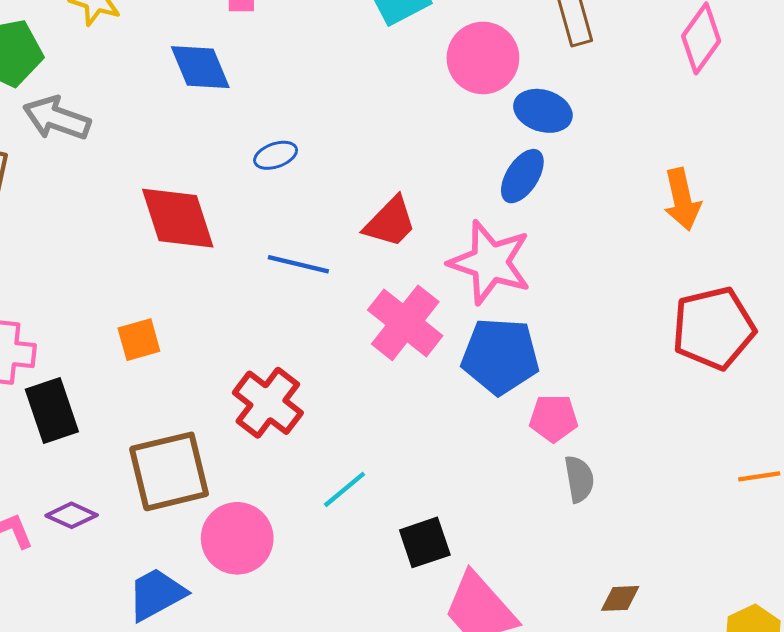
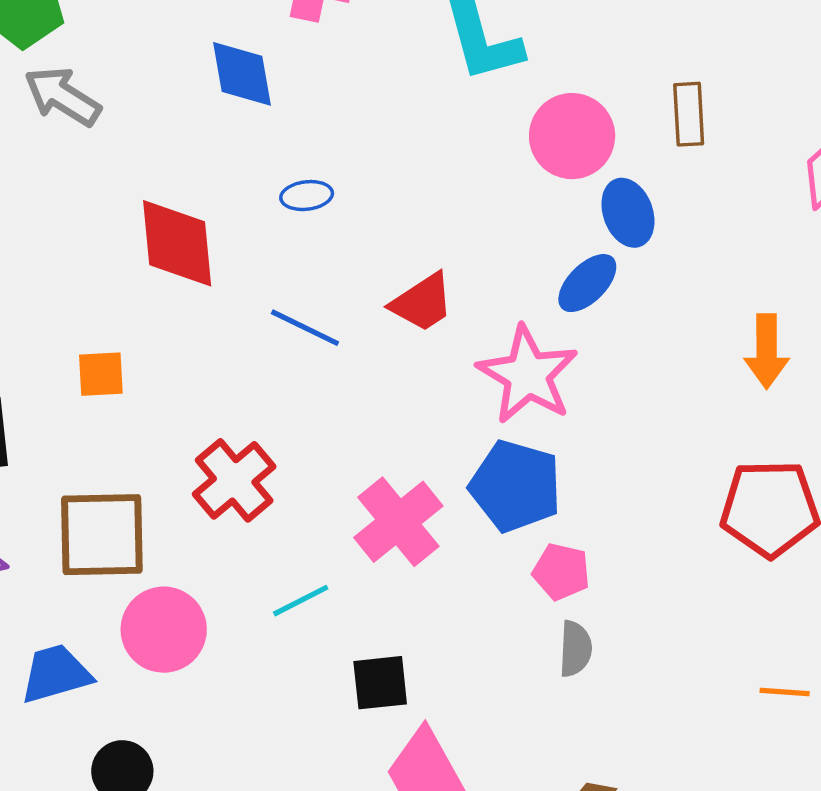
blue ellipse: (543, 111) -> (628, 213), turned 40
pink cross: (405, 323) -> (398, 522), moved

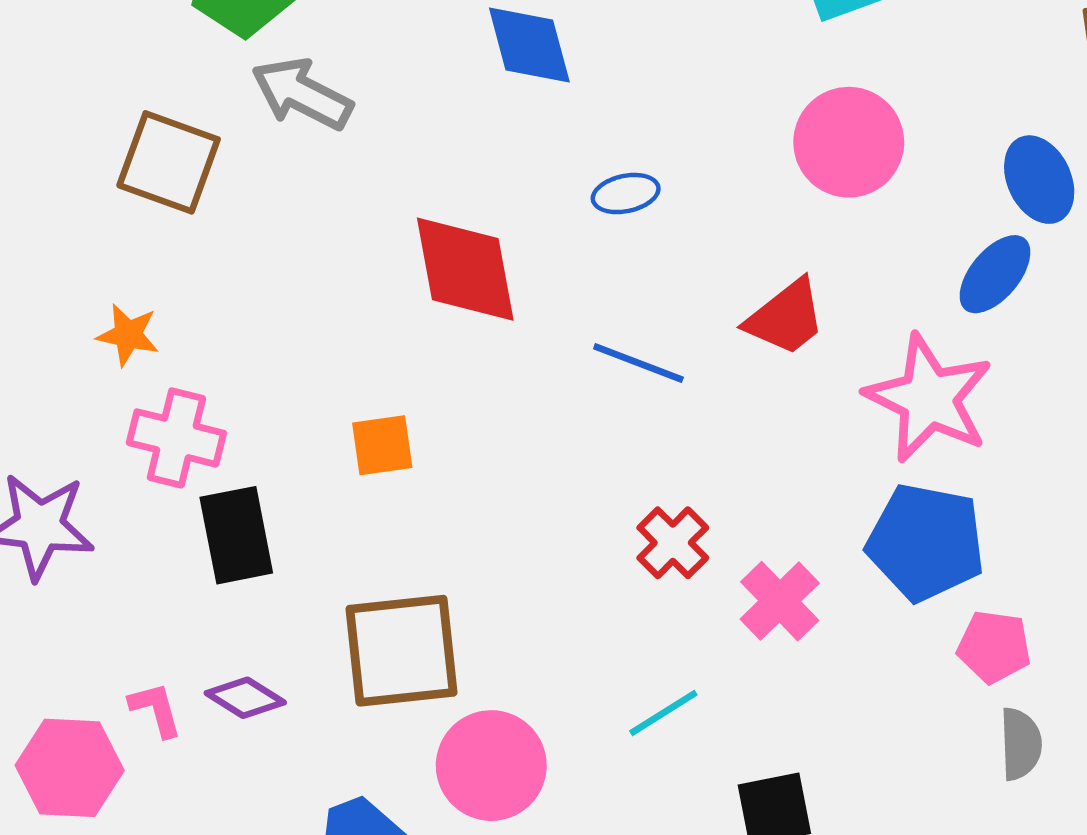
pink circle: (572, 136) -> (849, 142), moved
red cross: (234, 480) -> (673, 543), moved, size x0.7
pink cross: (398, 522) -> (780, 601), size x0.7

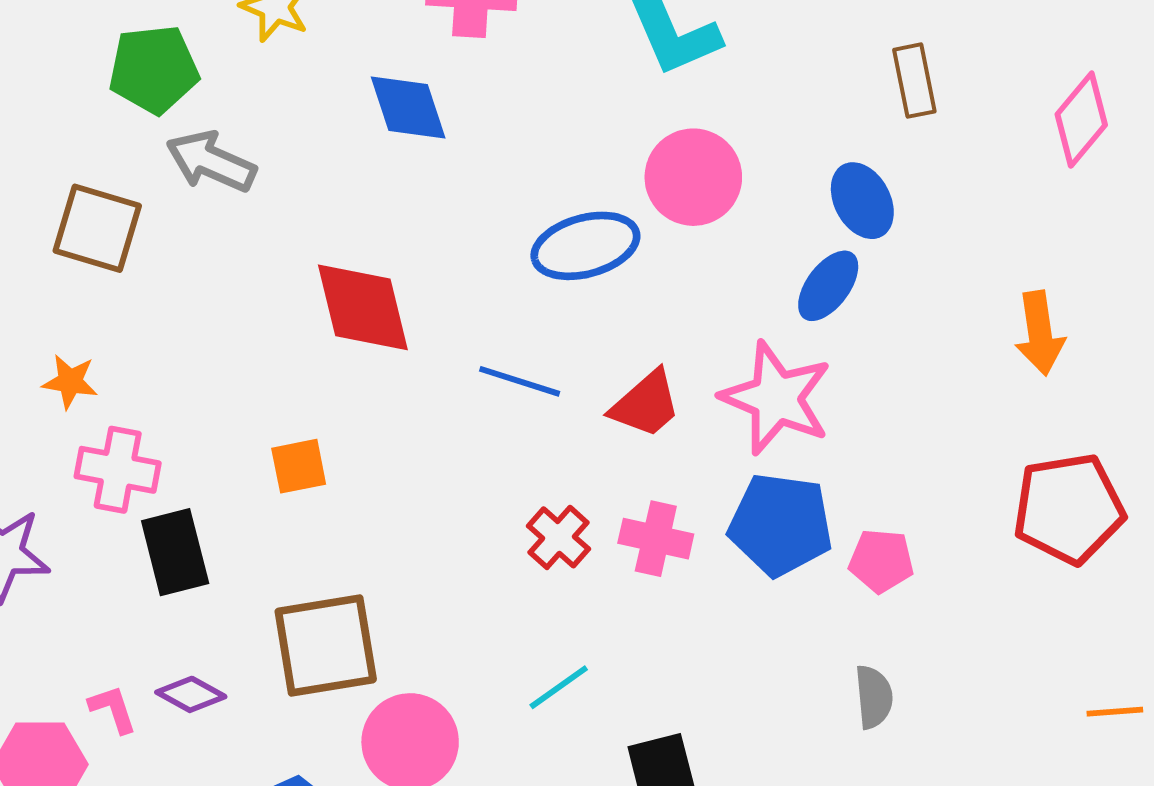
blue ellipse: (626, 194) -> (585, 246), moved, size x1.8
red trapezoid: (786, 318) -> (646, 404), moved
pink cross: (780, 601) -> (656, 539), moved, turned -30
pink pentagon: (994, 647) -> (881, 561), moved

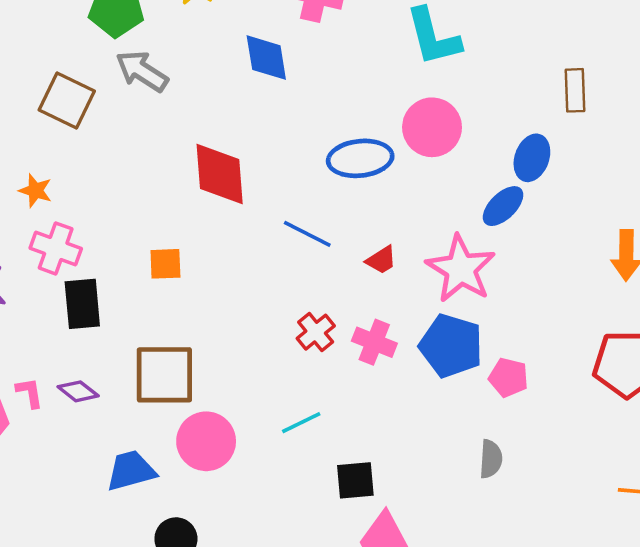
blue ellipse: (862, 201) -> (532, 158), turned 39
red trapezoid: (646, 404) -> (381, 260), size x0.7

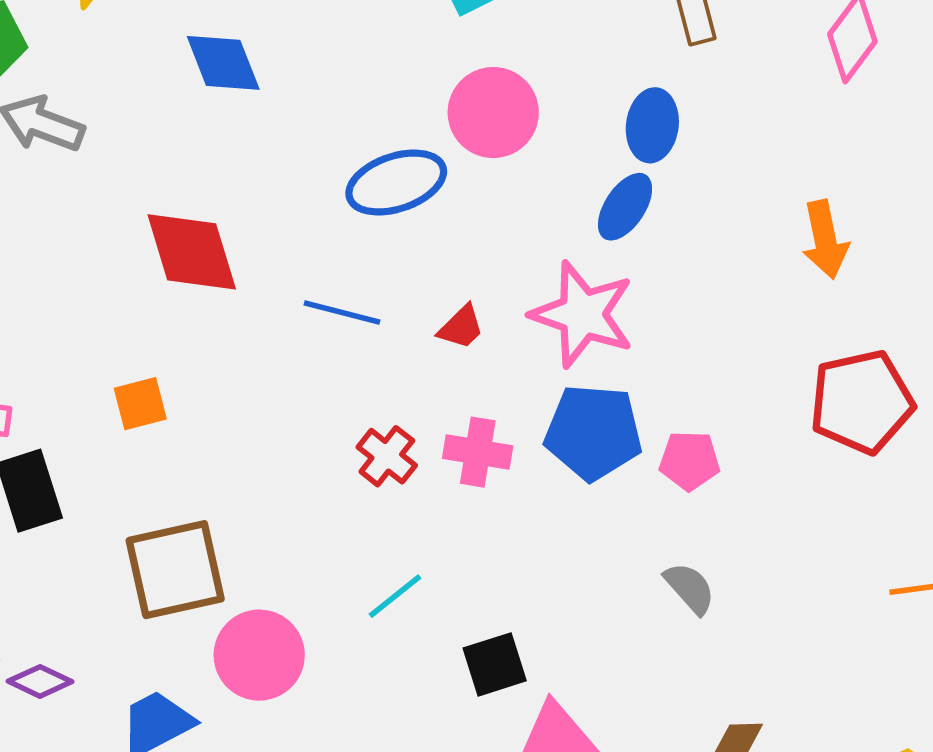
purple diamond: (78, 391) -> (40, 681), moved
gray semicircle: (491, 459) -> (690, 588), turned -33

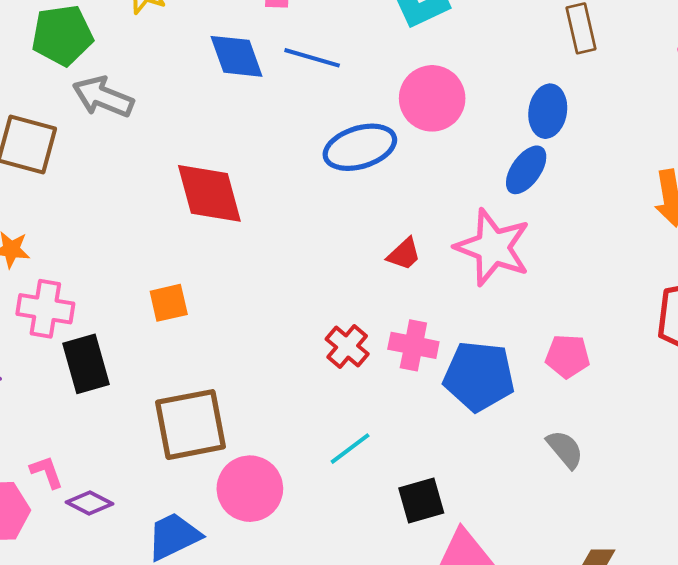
blue line: (342, 312) -> (312, 58), moved
blue pentagon: (593, 432) -> (479, 376), moved

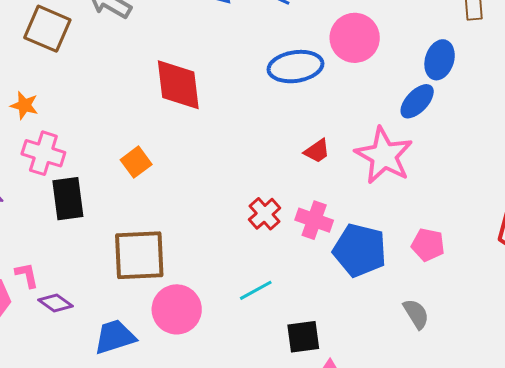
orange square: (169, 303) -> (136, 162), turned -32

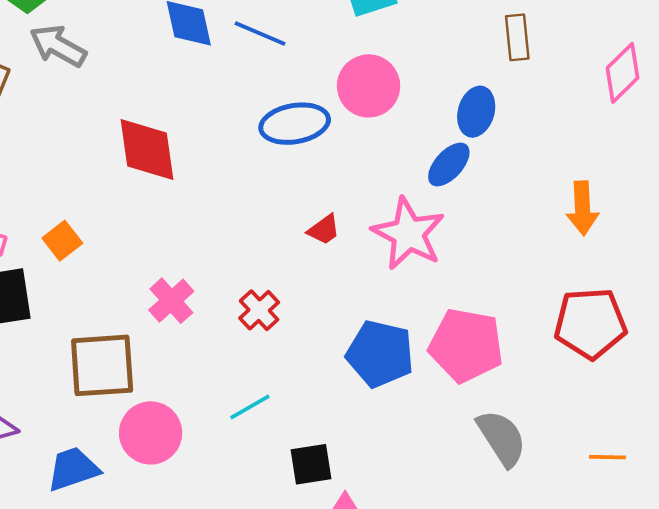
orange square: (136, 162) -> (62, 241), moved
pink cross: (314, 220) -> (171, 301), moved, turned 30
pink pentagon: (428, 245) -> (466, 345), size x1.8
gray semicircle: (416, 314) -> (502, 438), moved, size x1.5

